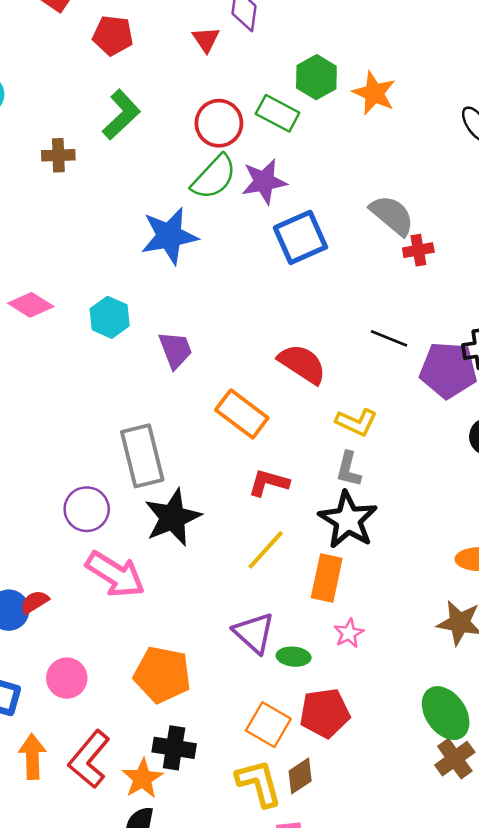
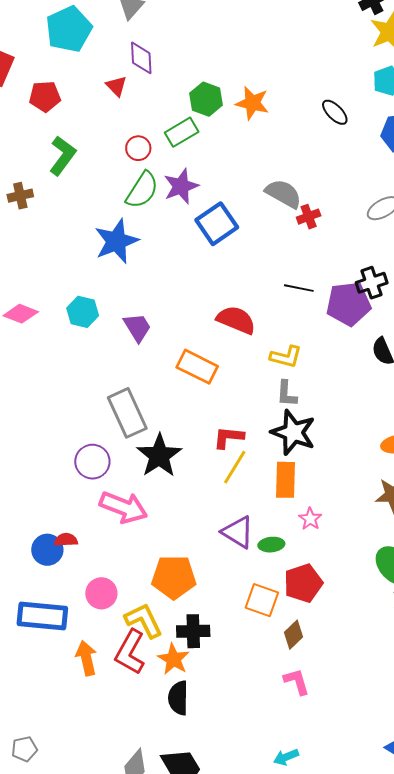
green rectangle: (278, 113) -> (182, 132), turned -48
red circle: (219, 123) -> (138, 148), size x0.7
red L-shape: (269, 483) -> (228, 437), moved
red semicircle: (35, 602) -> (66, 540), turned 40
yellow L-shape: (259, 783) -> (144, 620), moved

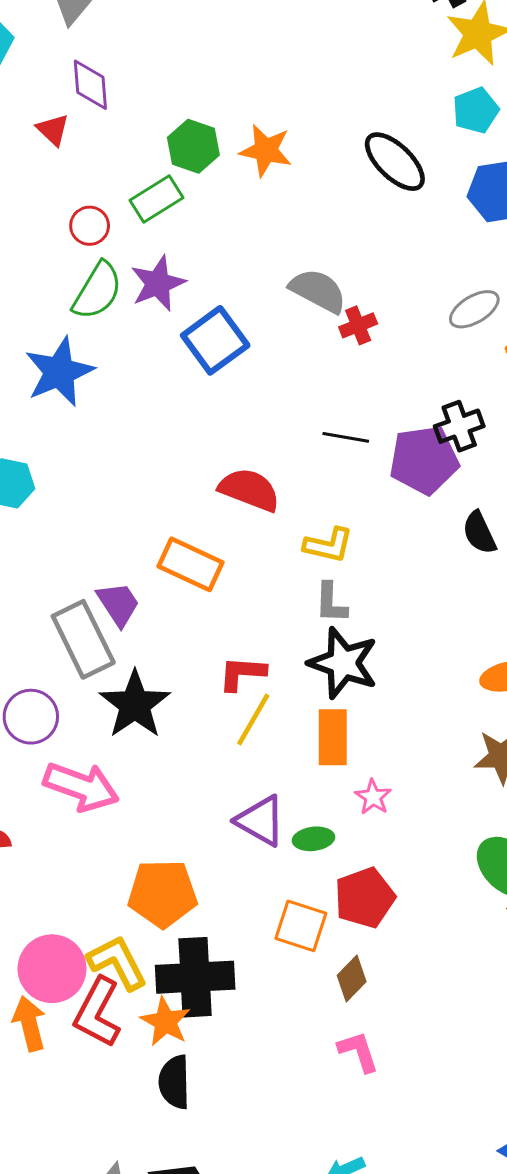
black ellipse: (335, 112) -> (395, 162), size x1.5
purple trapezoid: (137, 327) -> (118, 604), moved
pink circle: (101, 593) -> (52, 969), moved, size x1.4
black cross: (193, 631) -> (195, 977), size x1.5

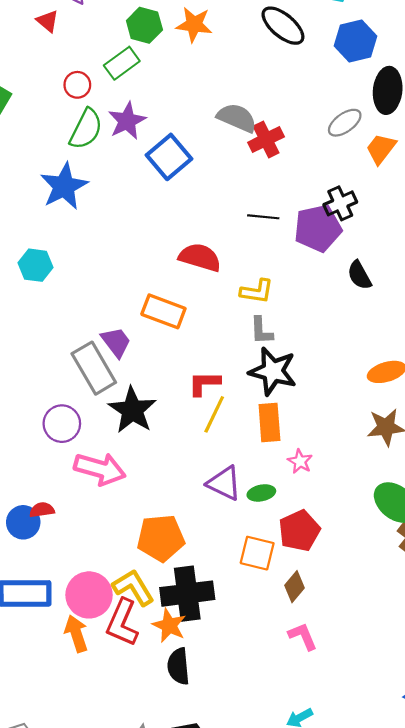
red cross: (358, 325) -> (266, 140), size x1.4

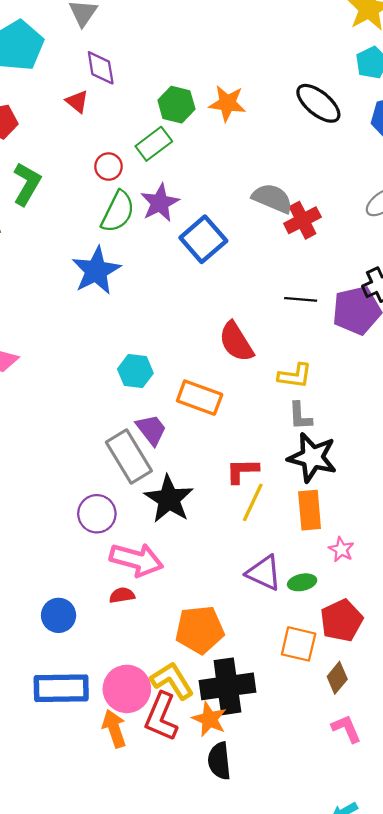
red semicircle: (200, 257) -> (236, 342), turned -138
cyan hexagon: (35, 265) -> (135, 371), moved
red semicircle: (42, 510) -> (122, 595), moved

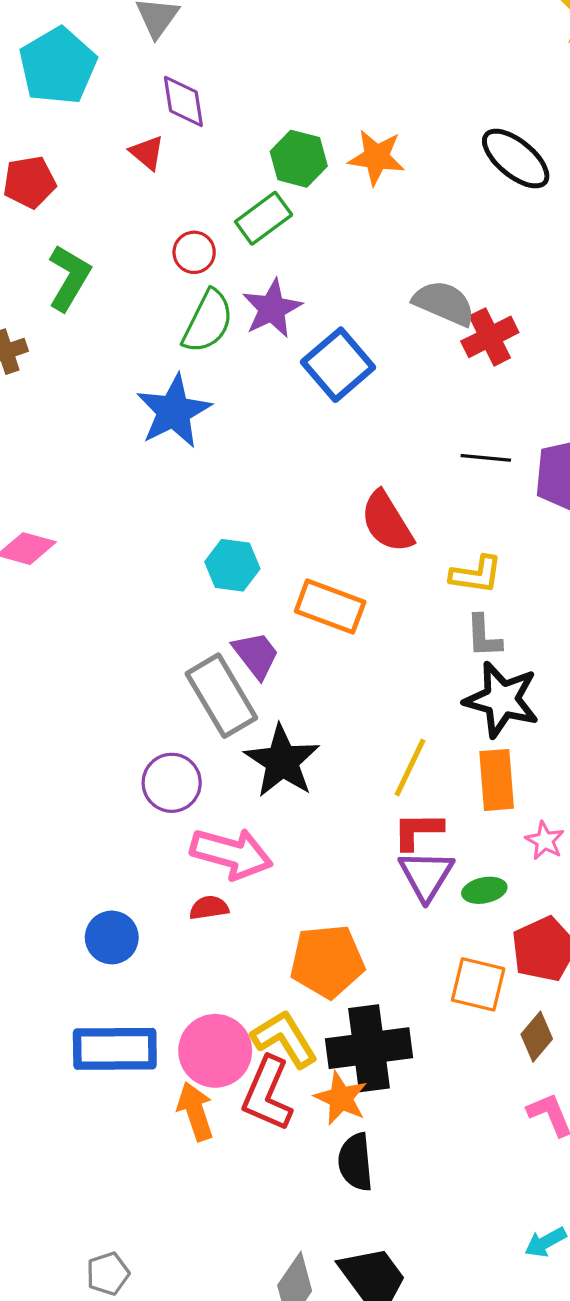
red L-shape: (242, 471) -> (418, 831), moved
purple triangle: (264, 573) -> (426, 875), turned 36

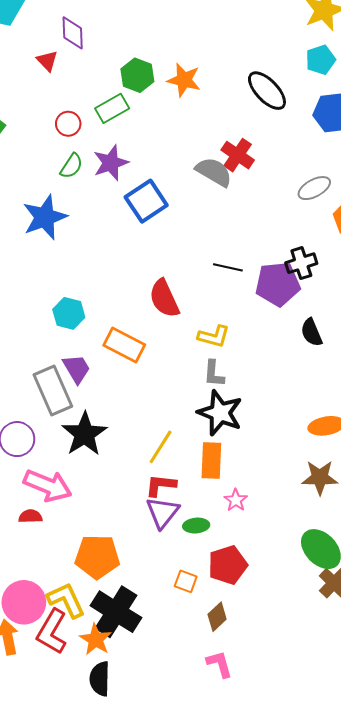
green semicircle: (208, 321) -> (71, 166), size x0.7
red cross: (490, 337) -> (238, 155), moved, turned -36
orange square: (478, 984) -> (186, 581), size x0.7
black cross: (369, 1048) -> (116, 612), turned 33

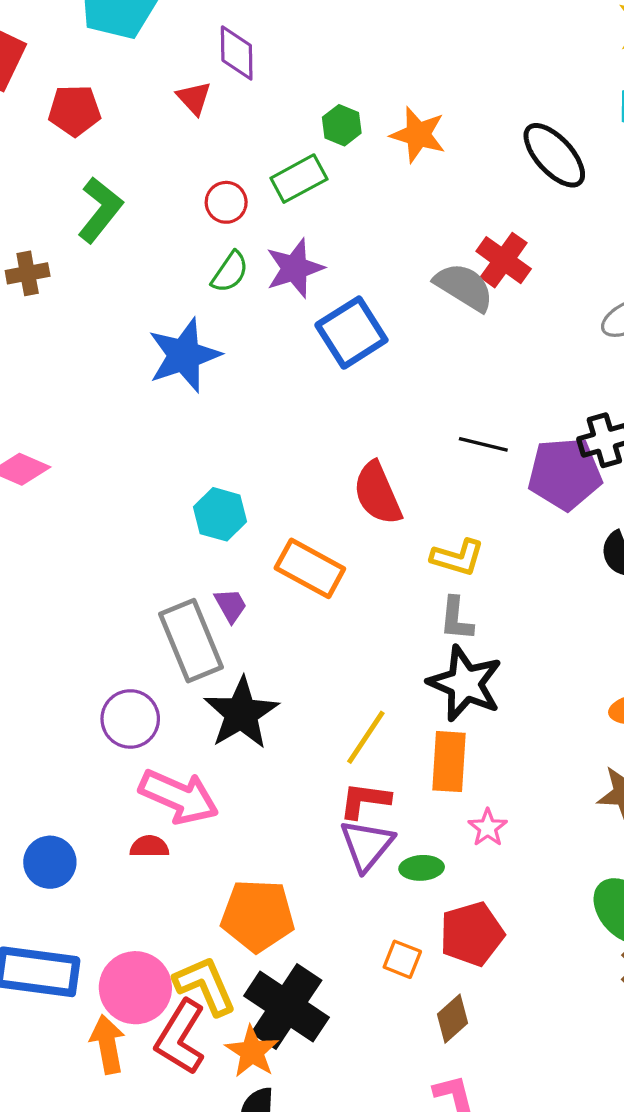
green hexagon: (137, 75) -> (342, 125), size x0.7
purple trapezoid: (76, 369) -> (231, 605), size x0.7

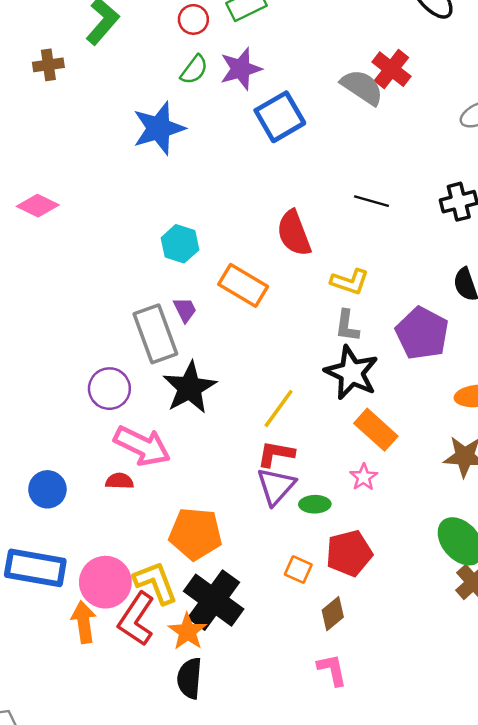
purple pentagon: (565, 474) -> (422, 333), moved, turned 30
orange rectangle: (449, 762) -> (376, 430), moved, turned -54

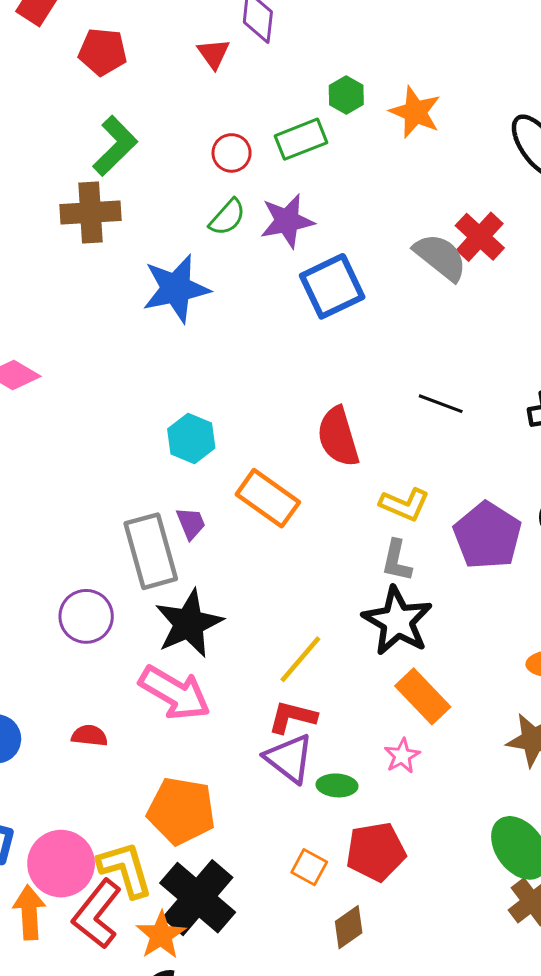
brown cross: (48, 65) -> (90, 212), moved, size x1.5
purple pentagon: (422, 333) -> (487, 536), moved
pink arrow: (142, 446) -> (175, 693), moved
purple triangle: (276, 486) -> (289, 758), turned -39

